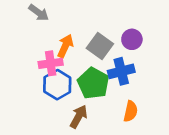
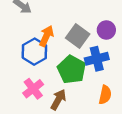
pink cross: (51, 63) -> (33, 89), moved, turned -30
blue hexagon: (57, 85) -> (34, 52), moved

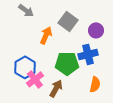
gray square: (78, 36) -> (68, 21), moved
blue hexagon: (34, 52) -> (25, 67), moved
green pentagon: (72, 70) -> (67, 63), turned -30

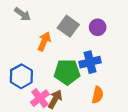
purple circle: (96, 30) -> (98, 27), moved
pink cross: (35, 79) -> (40, 98), moved

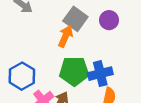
orange arrow: (44, 41) -> (65, 36), moved
blue cross: (90, 62) -> (100, 74), moved

